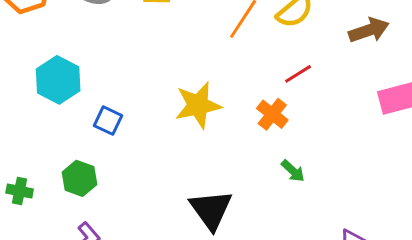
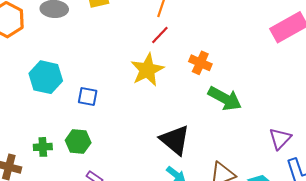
red line: (298, 74) -> (160, 35), moved
green arrow: (293, 171) -> (225, 98), size x1.8
green cross: (20, 191) -> (43, 147), moved

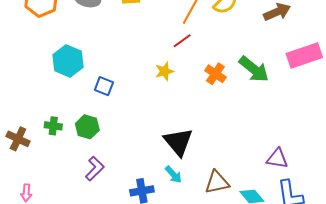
yellow star: (147, 70) -> (164, 71), size x0.6
green arrow: (225, 98) -> (254, 69), moved
purple triangle: (280, 139) -> (277, 159), turned 45

